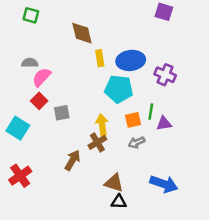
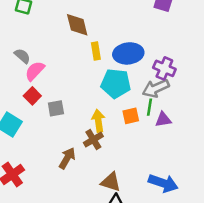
gray semicircle: (30, 63) -> (22, 56), turned 42
gray arrow: (137, 142) -> (156, 88), moved, size x1.5

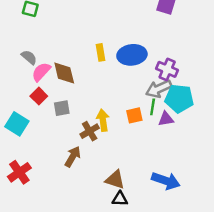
brown diamond: (77, 25) -> (64, 73), moved
cyan pentagon: (116, 83) -> (179, 98), moved
brown cross: (93, 140) -> (90, 131), moved

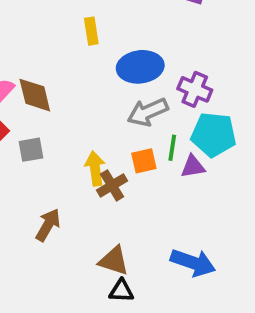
yellow rectangle: (100, 52) -> (91, 31), moved
gray arrow: (159, 89) -> (148, 112), moved
brown cross: (90, 131) -> (112, 185), moved

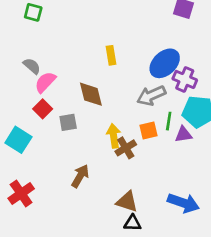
yellow rectangle: (91, 31) -> (111, 55), moved
blue ellipse: (140, 67) -> (165, 63), moved, turned -36
brown diamond: (35, 95) -> (91, 94), moved

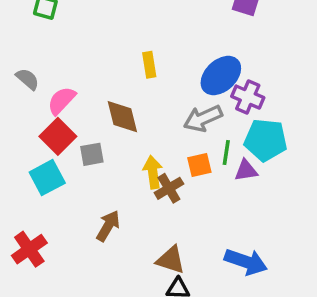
gray semicircle: (32, 66) -> (27, 79), moved
red square: (43, 109) -> (58, 136), size x1.4
cyan square: (18, 140) -> (47, 178), moved, turned 30

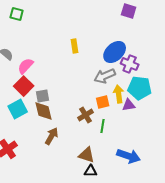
brown diamond: (122, 117) -> (44, 111), moved
green line: (226, 152) -> (103, 126), moved
yellow arrow: (153, 172) -> (119, 94), moved

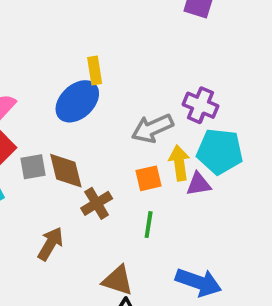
blue ellipse: (115, 52) -> (77, 101), moved
brown diamond: (44, 111) -> (66, 171), moved
brown cross: (86, 115) -> (97, 203), moved

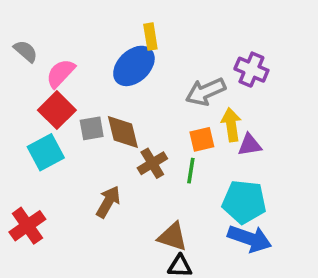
cyan pentagon: (220, 151) -> (244, 202), moved
green line: (149, 225) -> (191, 171), moved

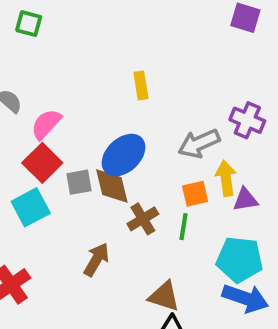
blue ellipse: (134, 66) -> (124, 155), moved

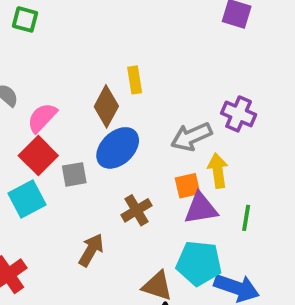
brown diamond: (112, 186) -> (106, 106), moved, turned 42
purple triangle: (245, 200) -> (201, 208), moved, size x1.4
green line: (183, 227) -> (246, 218), moved
cyan pentagon: (240, 260) -> (199, 263), moved

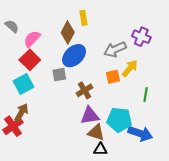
yellow arrow: (218, 171) -> (130, 68), turned 48
gray square: (74, 174) -> (59, 75), moved
purple triangle: (201, 208) -> (90, 116), moved
brown arrow: (91, 250) -> (21, 112), moved

